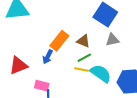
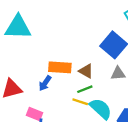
orange rectangle: (59, 41) -> (60, 67), turned 48

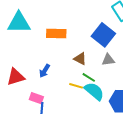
orange rectangle: (60, 67) -> (56, 33), moved
green line: (85, 89) -> (89, 77), moved, turned 56

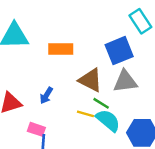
blue square: (103, 35) -> (119, 51), turned 30
brown triangle: (80, 59) -> (90, 80), size x1.5
gray triangle: (108, 60) -> (125, 81), size x1.5

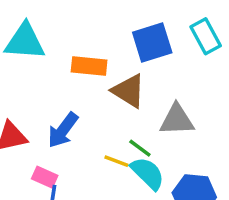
blue square: (119, 51) -> (152, 42), moved
brown triangle: (90, 80) -> (129, 91), moved
blue arrow: (46, 95) -> (63, 130), size x1.5

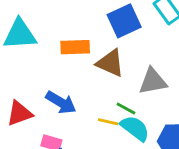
blue arrow: (63, 130) -> (61, 102), turned -88

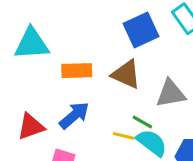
orange rectangle: (75, 47) -> (77, 71), moved
blue arrow: (61, 102) -> (74, 115), turned -72

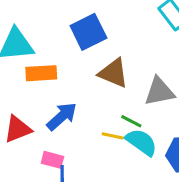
blue square: (141, 30) -> (88, 32), moved
orange rectangle: (77, 71) -> (41, 73), moved

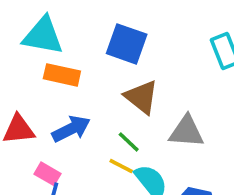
blue square: (88, 32) -> (127, 44), turned 30
green line: (131, 121) -> (129, 142), moved

